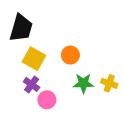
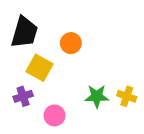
orange circle: (70, 55) -> (71, 43), moved
purple cross: (32, 84) -> (23, 96), moved, turned 35

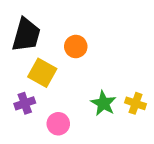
green star: (97, 96) -> (103, 103), turned 30

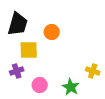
yellow square: (42, 73) -> (29, 50), turned -30
green star: (103, 103) -> (71, 87), moved

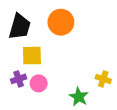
orange circle: (52, 32) -> (61, 22), moved, size x1.5
pink circle: (40, 85) -> (39, 83), moved

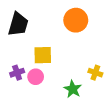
orange circle: (61, 22) -> (76, 20), moved
yellow square: (32, 56) -> (43, 55), moved

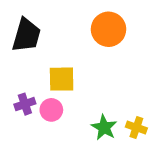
yellow cross: (95, 73) -> (136, 127), moved

